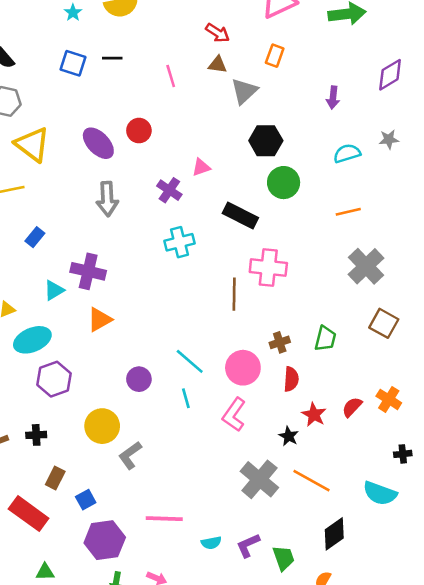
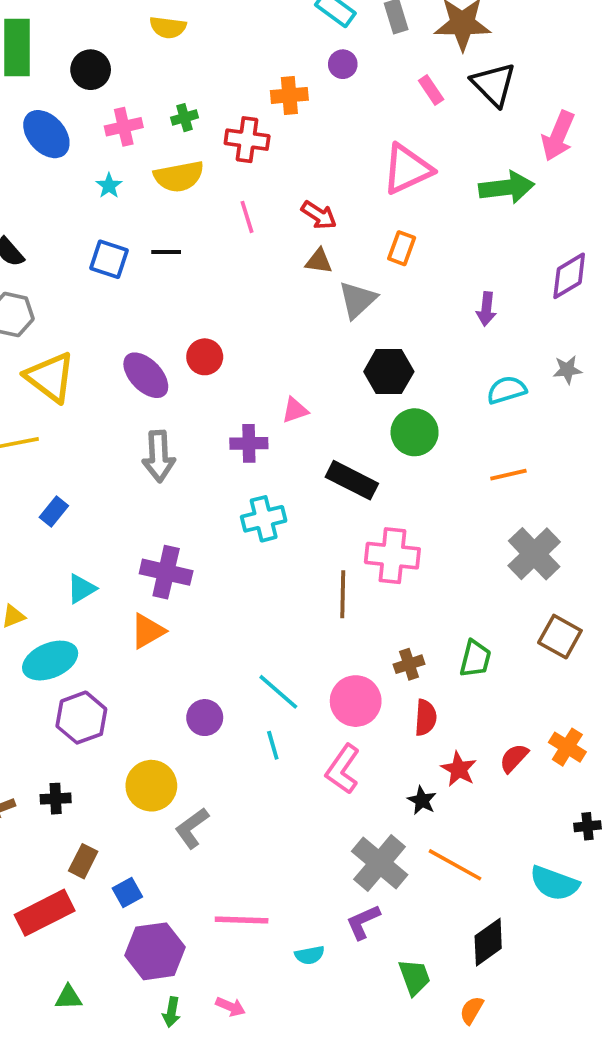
pink line: (171, 76) -> (247, 217), moved
purple cross: (169, 190) -> (249, 443), turned -35
purple cross: (88, 271) -> (166, 572), moved
red rectangle: (29, 514) -> (45, 913), turned -63
purple L-shape: (248, 545) -> (363, 922), moved

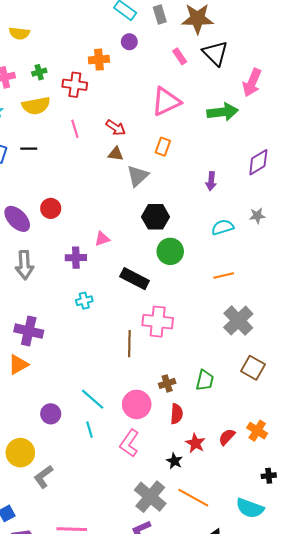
yellow semicircle: (168, 27) -> (19, 33), moved
cyan cross: (264, 519) -> (84, 301), size x0.7

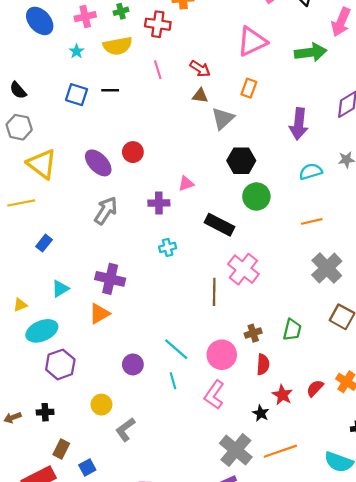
purple arrow: (211, 181) -> (299, 124), size x1.6
gray arrow: (25, 265) -> (106, 211), turned -144
pink cross: (158, 322) -> (243, 269), turned 32
yellow circle: (20, 453) -> (101, 405), size x0.7
orange line: (193, 498) -> (280, 451), turned -48

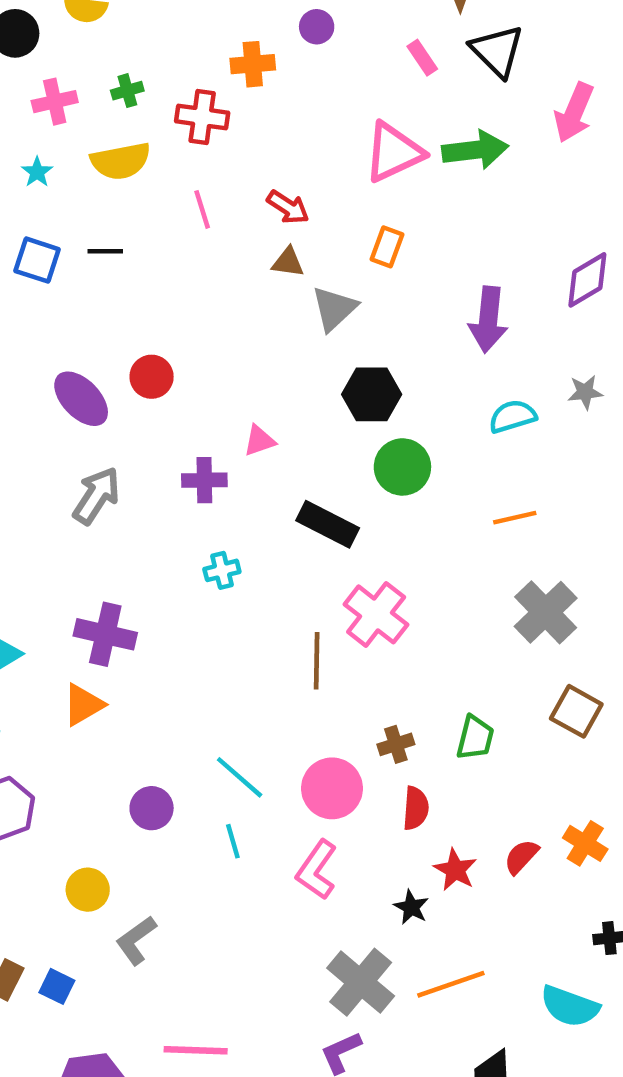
green arrow: (311, 52) -> (475, 150), moved
blue square: (87, 467) -> (57, 986), moved, turned -35

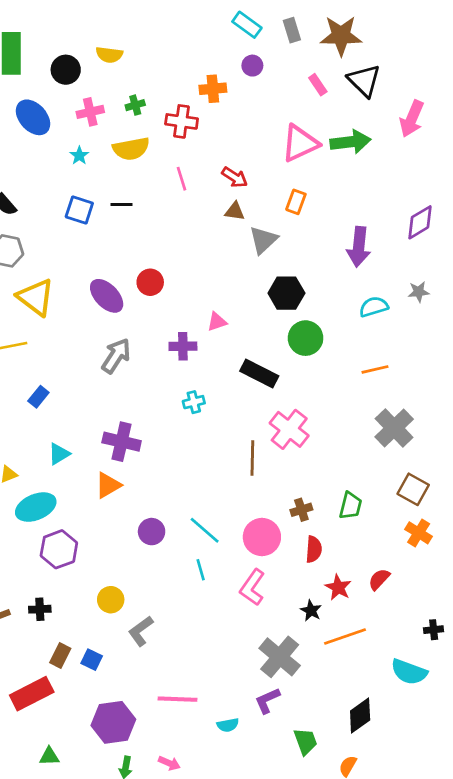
purple circle: (152, 808) -> (152, 532), moved
orange cross: (585, 843) -> (419, 533), moved
orange line: (451, 984) -> (345, 636), moved

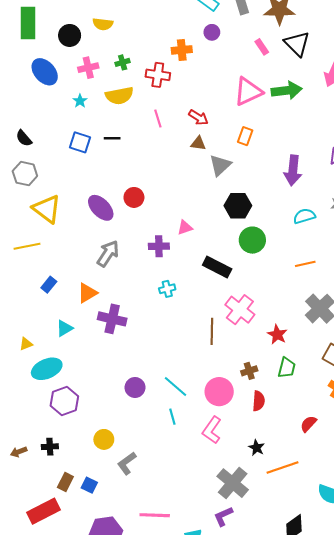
orange triangle: (108, 485) -> (87, 293), moved
red star: (338, 587) -> (277, 335), moved

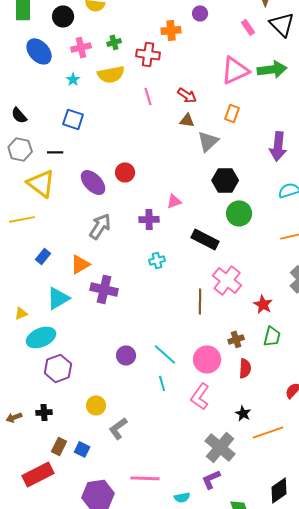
black line: (112, 138) -> (55, 152), moved
cyan triangle: (64, 328) -> (58, 298), size x1.4

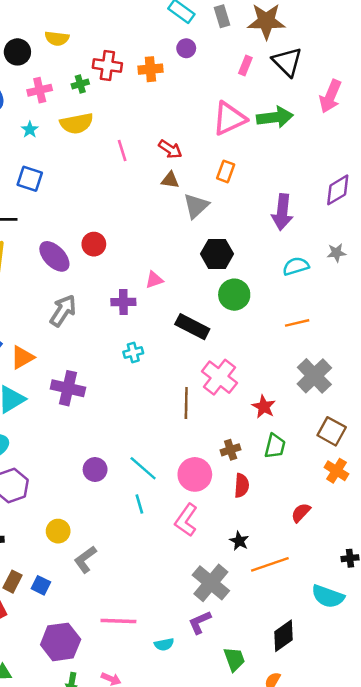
pink rectangle: (248, 27) -> (245, 66), turned 56
red cross: (148, 54) -> (107, 66), moved
orange triangle: (80, 264) -> (22, 357), moved

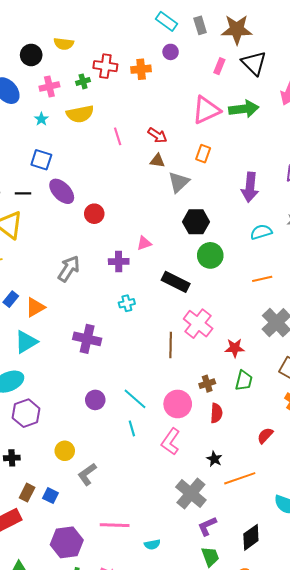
purple ellipse: (54, 256) -> (62, 191), moved
purple cross: (68, 388) -> (87, 339), moved
red star: (264, 407) -> (235, 348), turned -30
purple L-shape: (200, 622) -> (207, 526), moved

